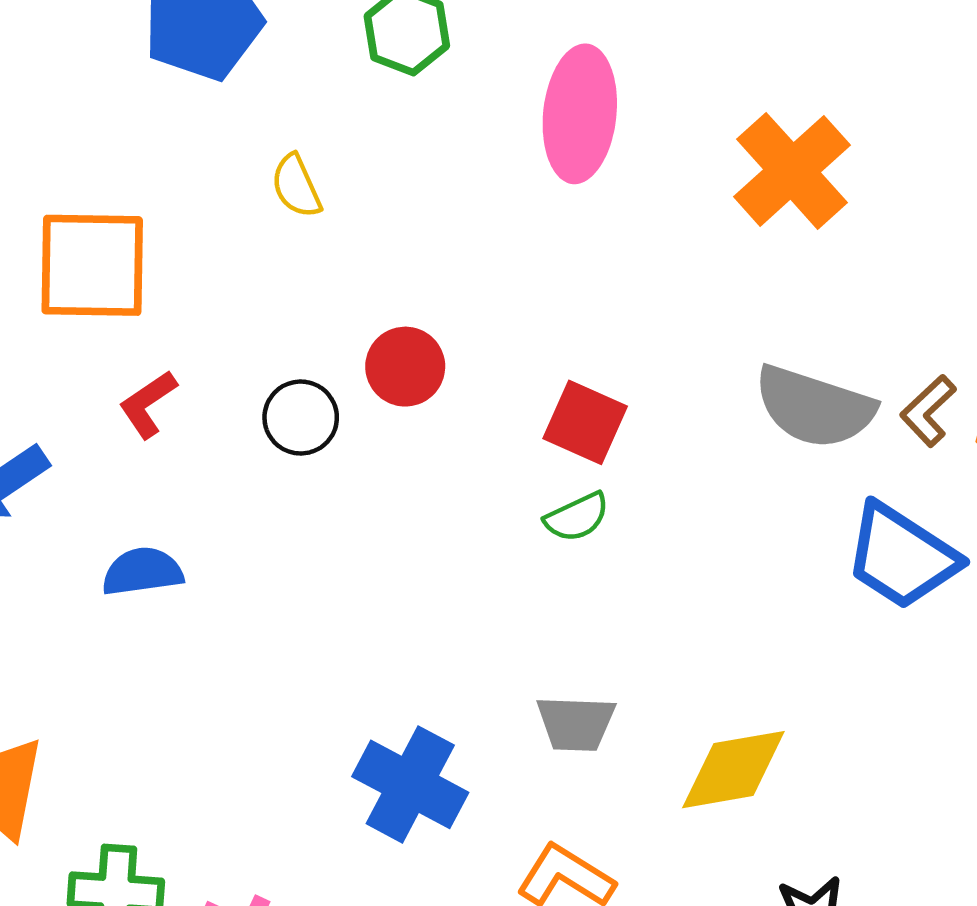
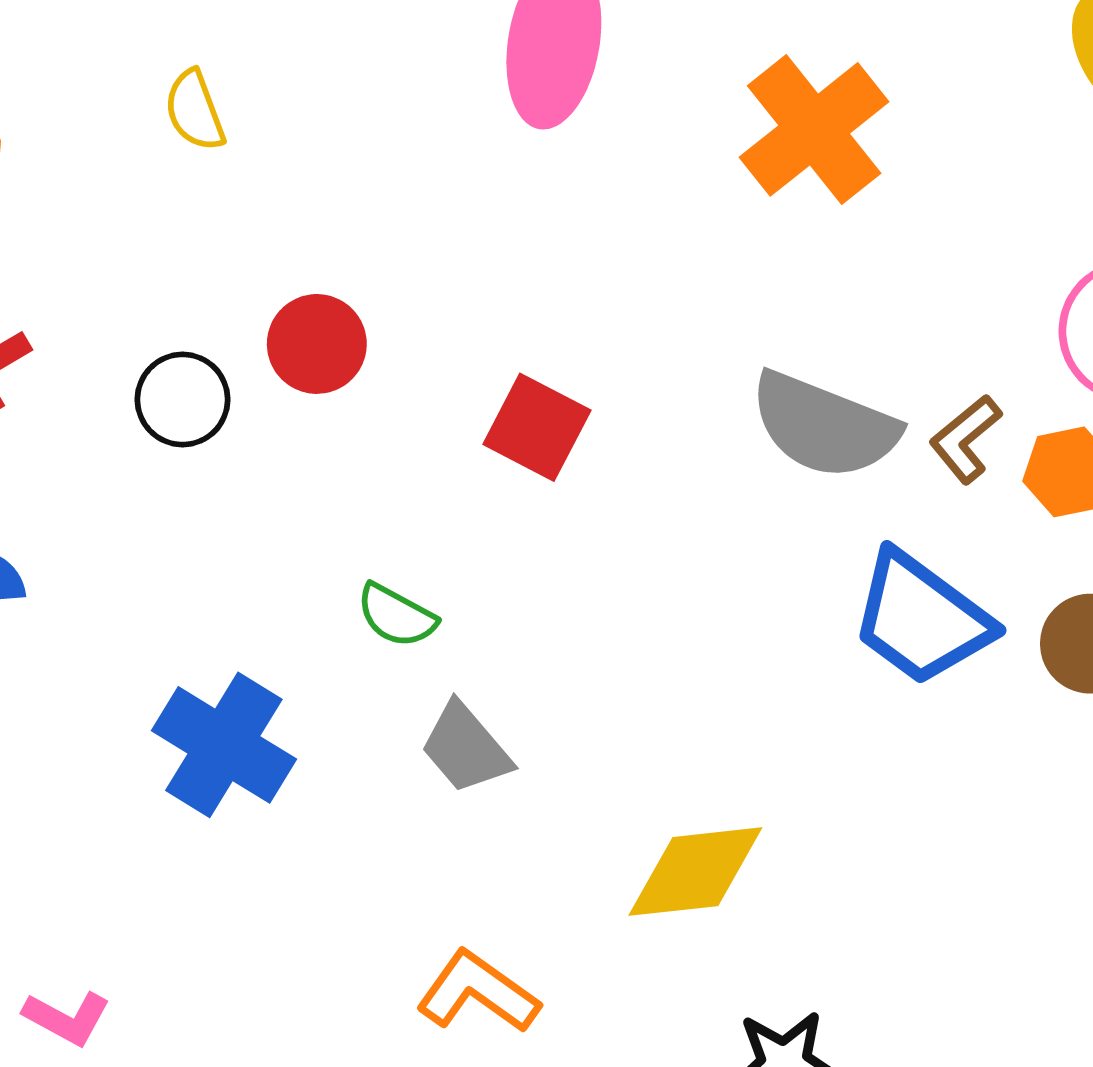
green semicircle: (577, 517) -> (396, 616), moved, turned 50
gray trapezoid: (576, 723) -> (466, 748), moved, turned 44
blue cross: (410, 784) -> (224, 745), moved

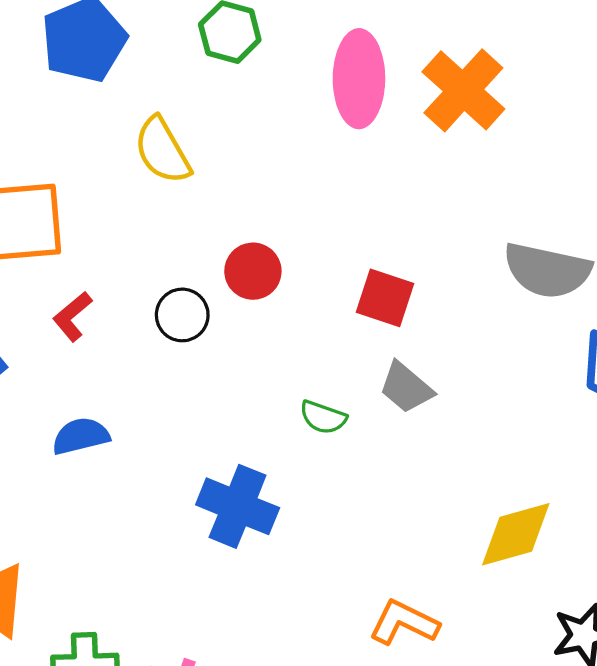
yellow semicircle: (195, 111) -> (162, 151), size x1.5
orange cross: (814, 129) -> (463, 90), moved
gray trapezoid: (466, 748) -> (406, 388), moved

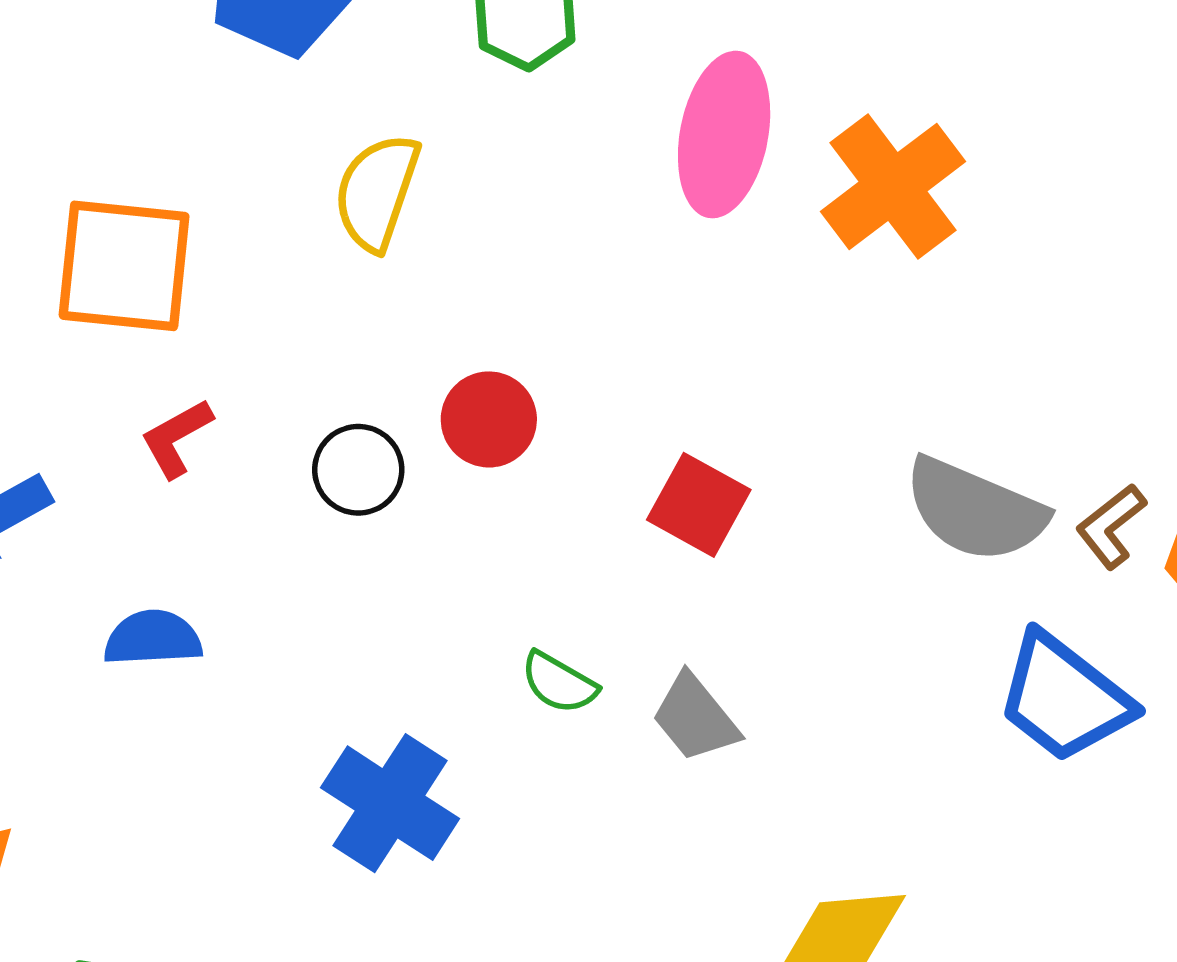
yellow semicircle: (162, 151) -> (377, 192), turned 38
gray trapezoid: (406, 388) -> (695, 718), moved

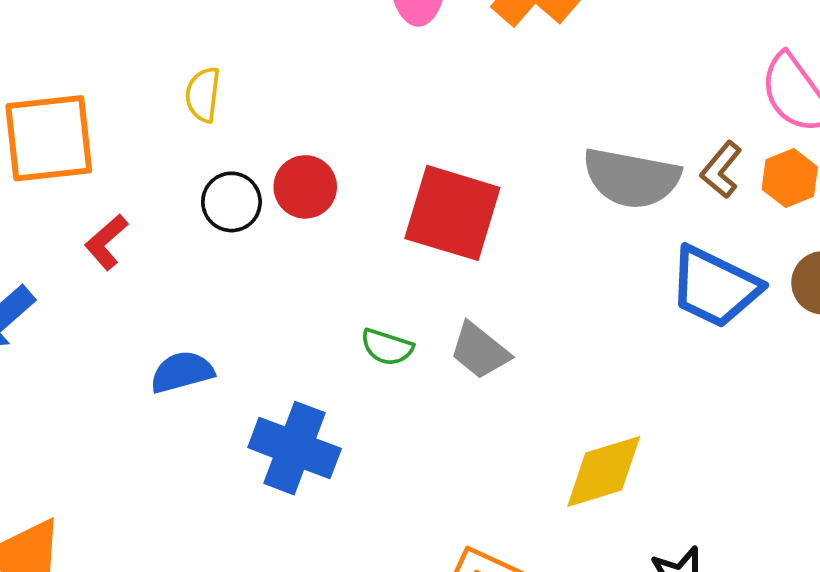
yellow semicircle: (377, 192) -> (203, 95), moved, size x0.7
black circle: (358, 470) -> (231, 202), moved
red square: (699, 505) -> (452, 213), size x1.5
blue semicircle: (153, 638) -> (182, 372), moved

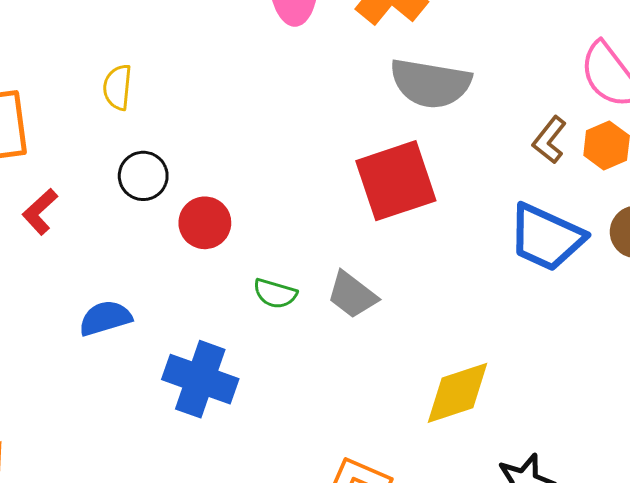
gray semicircle: (631, 178) -> (430, 83), moved
red circle: (305, 187) -> (205, 223), moved
red square: (452, 213) -> (396, 181), moved, turned -34

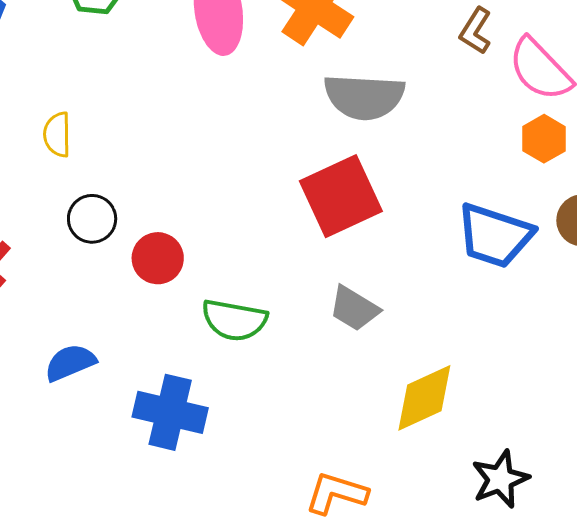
brown L-shape: (549, 140) -> (476, 31), moved
green semicircle: (275, 294) -> (234, 320), size x1.5
gray trapezoid: (352, 295) -> (354, 309), moved

